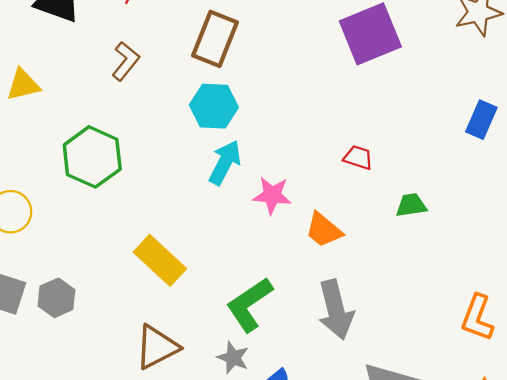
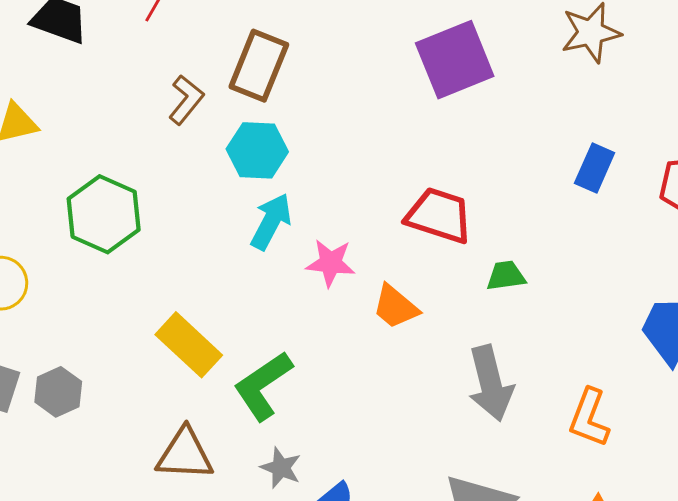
brown L-shape: (126, 61) -> (186, 100), moved
red trapezoid: (358, 157) -> (439, 215), size x1.8
green L-shape: (249, 304) -> (263, 386), moved
gray arrow: (336, 310) -> (491, 383), moved
brown triangle: (157, 347) -> (185, 454), turned 30

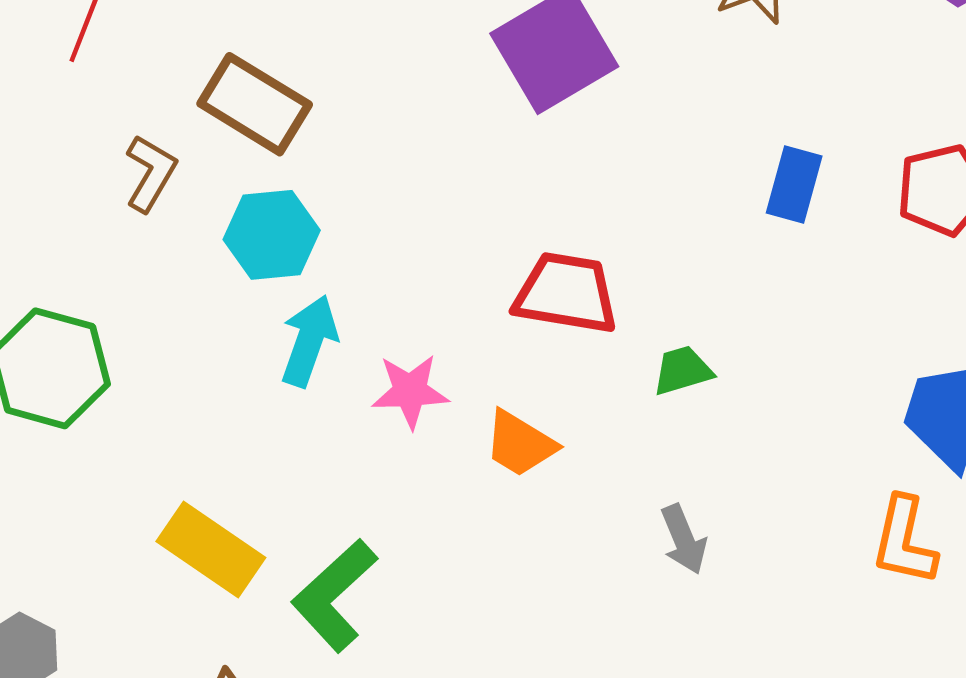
brown rectangle: (259, 66) -> (255, 104), turned -72
gray arrow: (491, 383) -> (684, 539), size x0.6
orange L-shape: (589, 418) -> (904, 541), moved

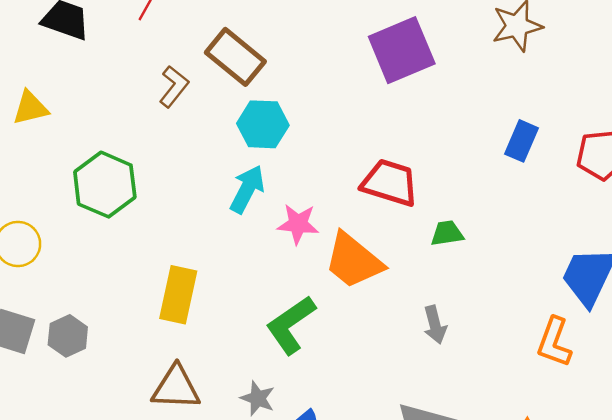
cyan hexagon: (272, 235) -> (263, 124), moved
orange trapezoid: (520, 444) -> (354, 261), size x1.5
yellow rectangle: (211, 550) -> (178, 295), turned 60
green L-shape: (334, 595) -> (291, 325), moved

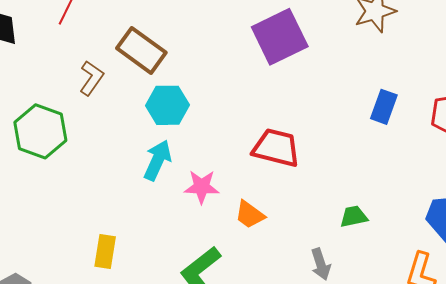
green hexagon: (105, 185) -> (40, 131), moved
green trapezoid: (447, 233) -> (354, 217), moved
orange trapezoid: (354, 261) -> (250, 215), size x0.6
yellow rectangle: (178, 295) -> (105, 252), size x0.7

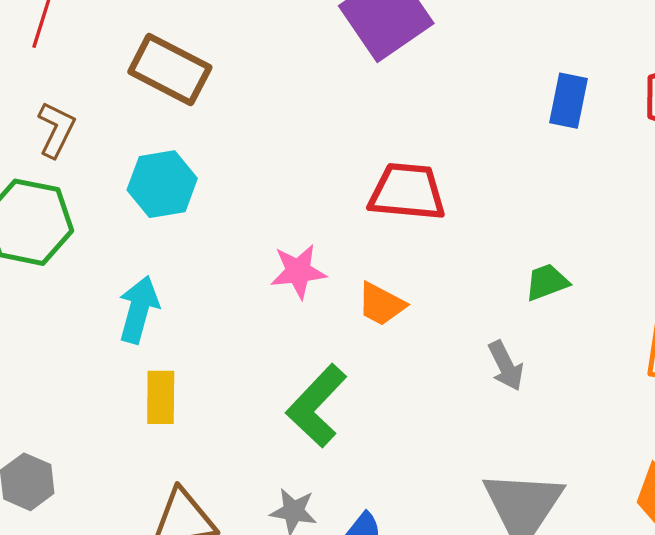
brown L-shape: (91, 78) -> (56, 130), moved
cyan hexagon: (167, 105) -> (162, 184), moved
cyan arrow: (158, 160) -> (139, 309), moved

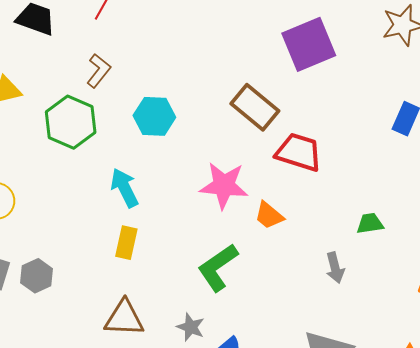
brown rectangle: (170, 70) -> (255, 107), moved
pink star: (298, 271) -> (224, 185), size x1.4
cyan arrow: (139, 309) -> (125, 188), turned -54

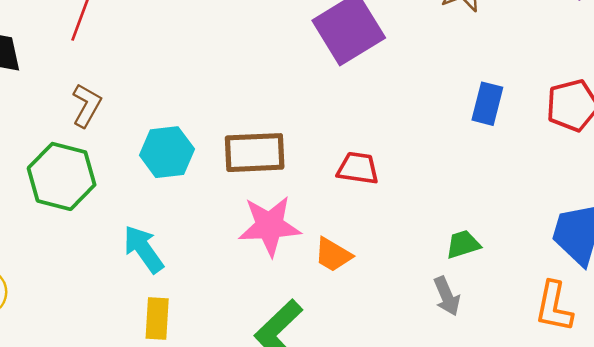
brown rectangle: (255, 107) -> (255, 153), moved, turned -33
red trapezoid: (299, 152) -> (358, 168), size x0.7
gray arrow: (335, 268) -> (447, 296), moved

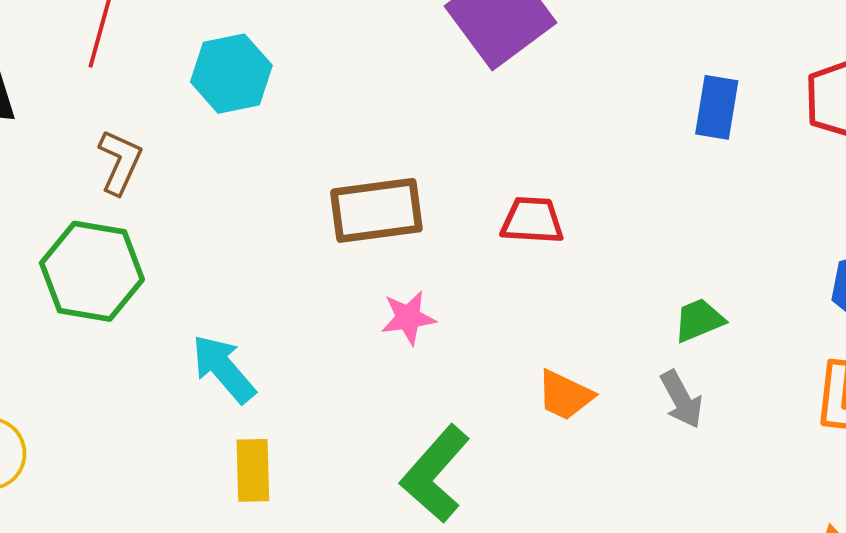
cyan hexagon: (167, 152) -> (231, 74), moved
pink star: (270, 226) -> (408, 318), size x0.6
orange trapezoid: (333, 255) -> (565, 395), moved

